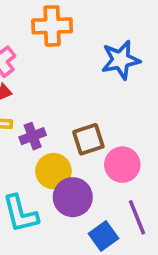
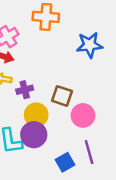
brown square: (88, 139) -> (62, 96), turned 30
purple circle: (73, 197) -> (34, 135), moved

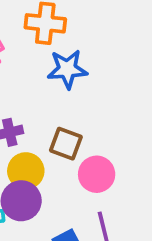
blue star: (90, 45) -> (67, 69), moved

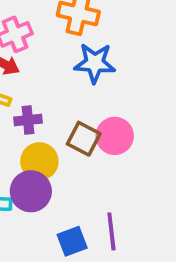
pink circle: (97, 174) -> (115, 136), moved

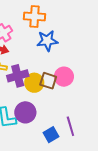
purple cross: (28, 120) -> (18, 76), size x1.5
yellow circle: (39, 161) -> (34, 83), moved

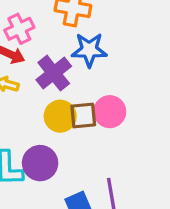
purple cross: (18, 76) -> (54, 73), moved, turned -30
brown square: (48, 81) -> (83, 115), turned -30

